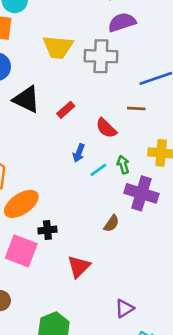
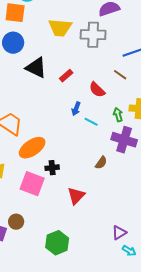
brown line: (136, 108) -> (120, 75), turned 32
green arrow: (123, 165) -> (118, 115), moved
cyan line: (98, 170) -> (91, 122), turned 64
purple triangle: (124, 308) -> (119, 233), moved

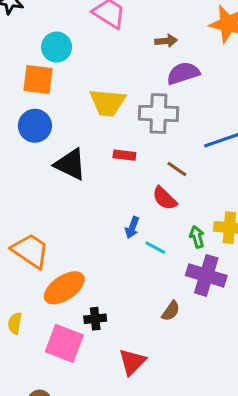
brown line: (120, 75) -> (177, 169), moved
red rectangle: (66, 76) -> (124, 155), moved, turned 48

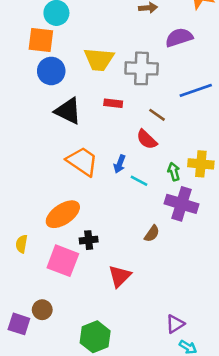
purple semicircle: (183, 73) -> (179, 37), moved
blue circle: (35, 126) -> (51, 71), moved
orange trapezoid: (30, 251) -> (82, 161), moved

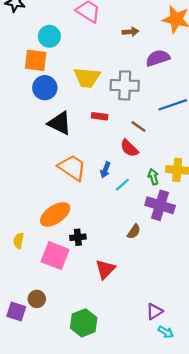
cyan line: (139, 181) -> (122, 185), turned -70

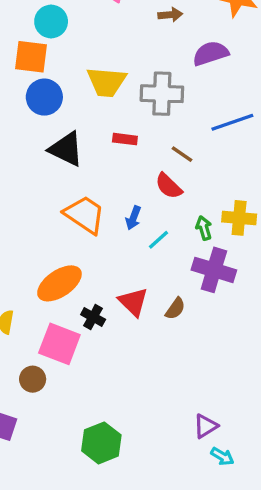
black cross: (78, 237) -> (93, 317), turned 35
red triangle: (105, 269) -> (133, 302), moved, turned -30
brown circle: (37, 299) -> (33, 379), moved

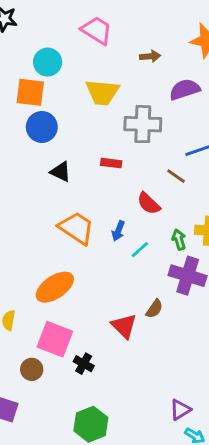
yellow trapezoid: (106, 82) -> (102, 92), moved
black triangle: (66, 149) -> (61, 172), size x0.7
brown line: (182, 154) -> (176, 176), moved
red triangle: (133, 302) -> (124, 326), moved
black cross: (93, 317) -> (84, 364), moved

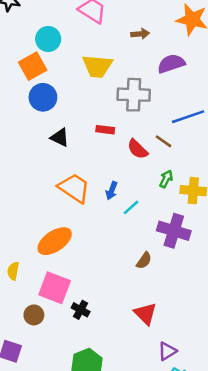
orange square: (30, 92) -> (33, 66), turned -36
red semicircle: (149, 203) -> (138, 149), moved
green arrow: (179, 240) -> (166, 179), moved, turned 42
red triangle: (124, 326) -> (145, 314), moved

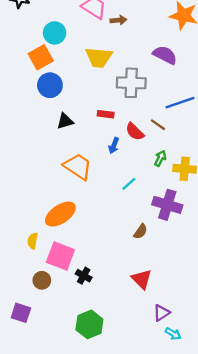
brown arrow: (140, 34) -> (118, 20), moved
purple semicircle: (171, 64) -> (165, 55), turned 45
black triangle: (60, 137) -> (65, 121), turned -42
blue arrow: (112, 191) -> (114, 146), moved
yellow semicircle: (13, 271) -> (33, 241), moved

